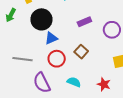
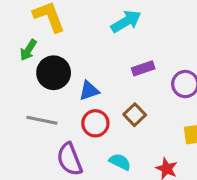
black circle: (41, 19) -> (54, 73), moved

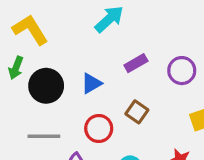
blue triangle: (89, 91) -> (91, 83), moved

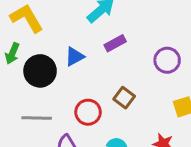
purple rectangle: (136, 63) -> (115, 43), moved
blue triangle: (91, 83) -> (75, 56), moved

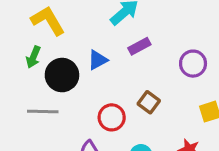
gray line: (37, 118) -> (43, 112), moved

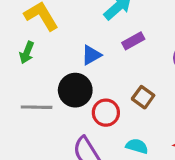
black circle: (62, 75) -> (75, 90), moved

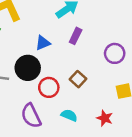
purple rectangle: (133, 41) -> (76, 36), turned -42

